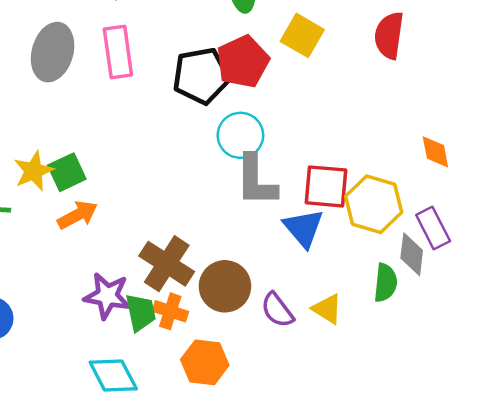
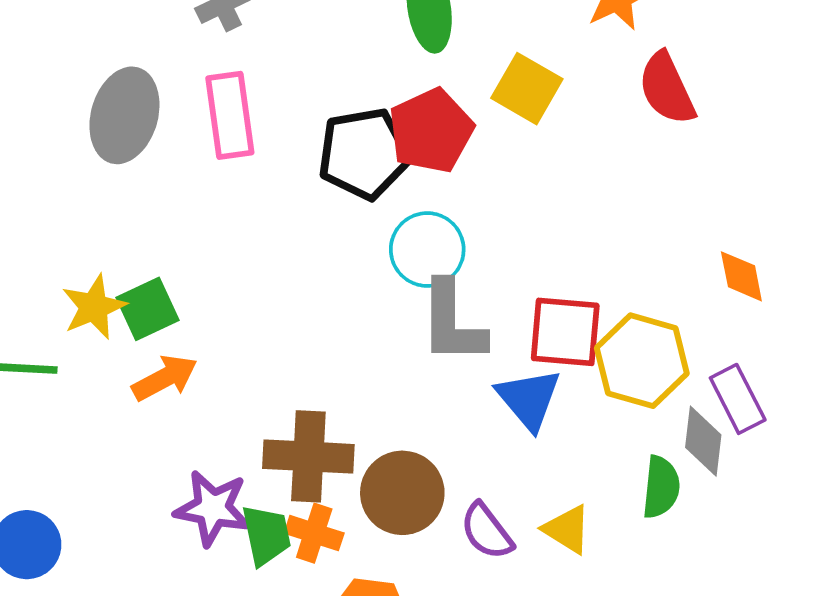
red semicircle: (389, 35) -> (667, 89), turned -33
brown cross: (167, 264) -> (308, 456), turned -30

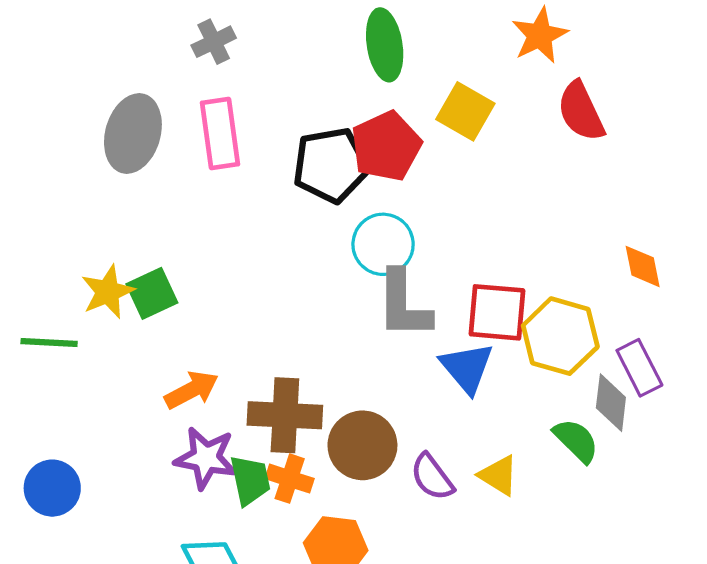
orange arrow: (165, 378) -> (192, 390), moved
green semicircle: (661, 487) -> (576, 441), turned -51

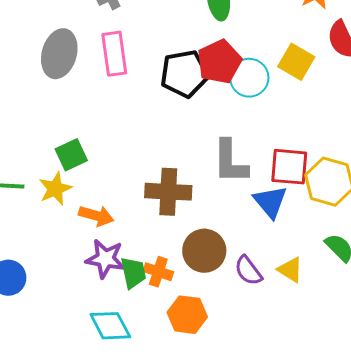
yellow square: (465, 111) -> (296, 62), moved
cyan circle: (383, 244) -> (249, 78), moved
yellow star: (108, 292) -> (55, 189), moved
orange arrow: (192, 390) -> (96, 216), turned 44
brown cross: (285, 415) -> (168, 192), moved

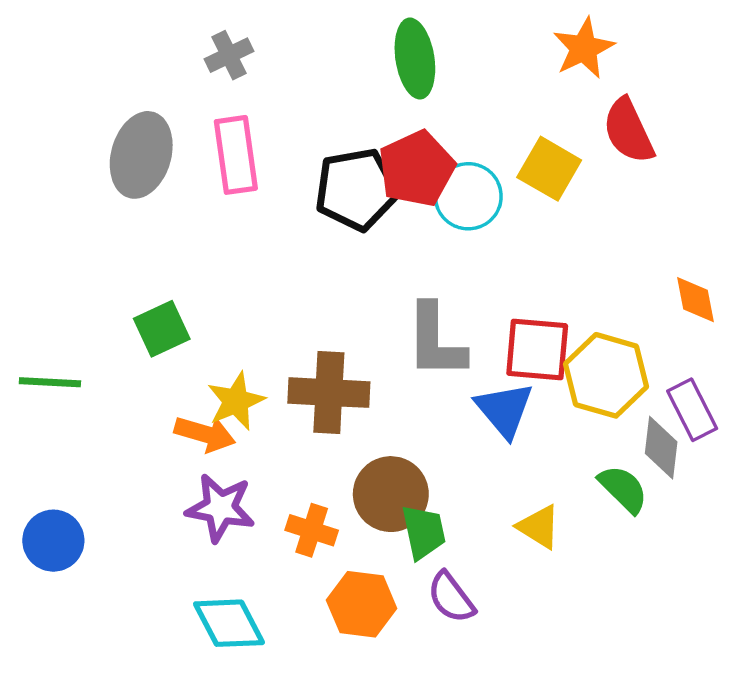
yellow star: (55, 189) -> (236, 401), moved
purple semicircle: (248, 271) -> (451, 597), moved
green trapezoid: (133, 273) -> (424, 532), moved

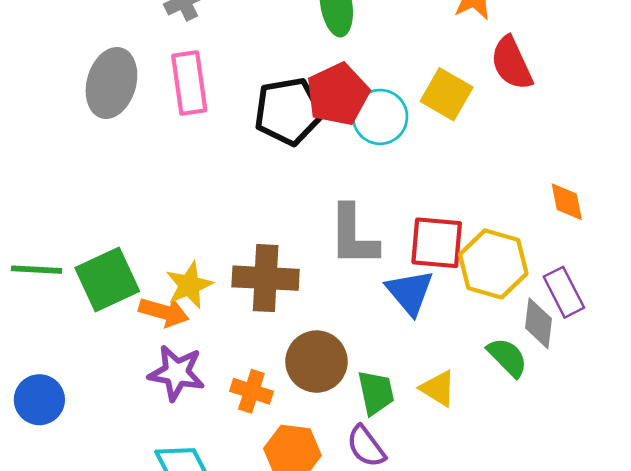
green square: (162, 329) -> (107, 280), moved, size x1.4
green trapezoid: (424, 532) -> (376, 393), moved

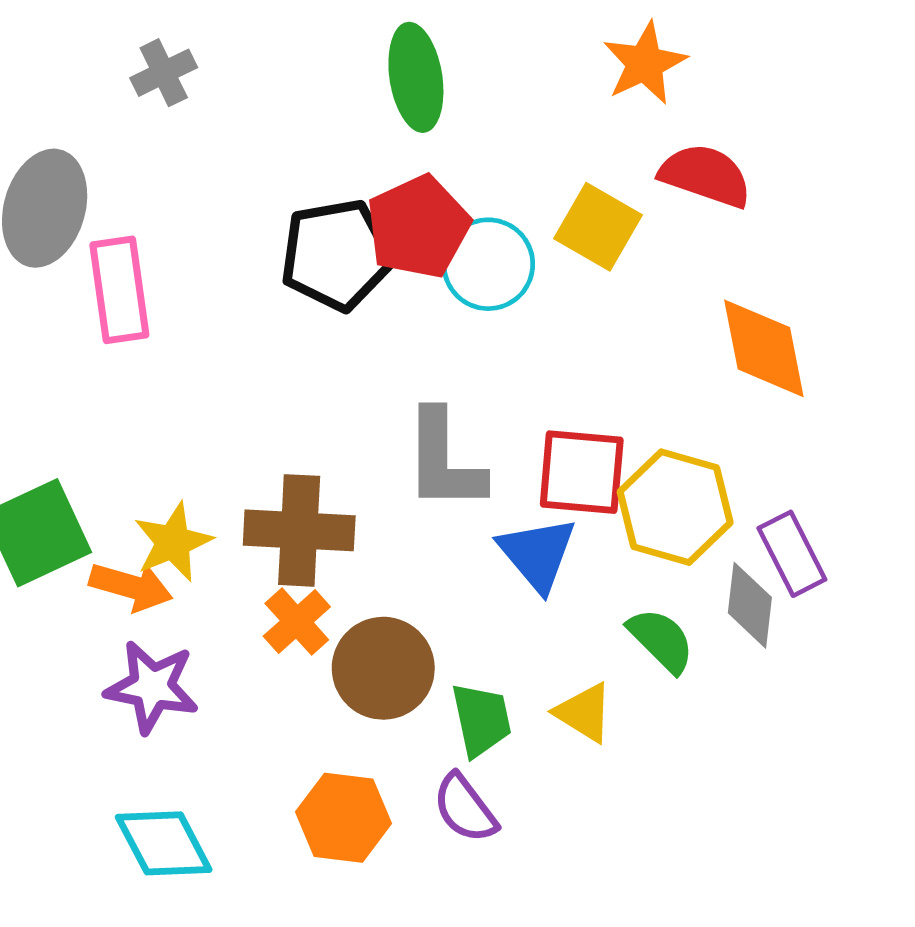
red semicircle: (512, 63) -> (705, 175), turned 134
pink rectangle: (189, 83) -> (119, 290), moved
orange diamond: (567, 202) -> (764, 348), moved, size x1.6
green semicircle: (507, 357) -> (661, 640), moved
orange cross: (251, 391) -> (297, 622), moved, turned 30

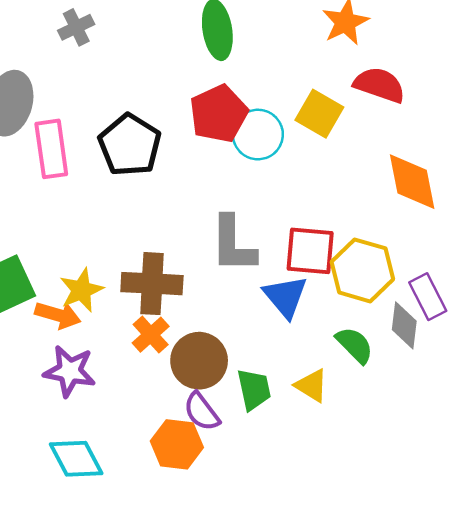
black pentagon: (337, 255) -> (130, 145), moved, turned -30
purple semicircle: (465, 808) -> (202, 412), moved

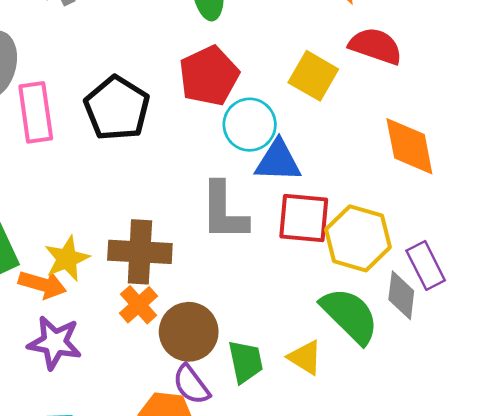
cyan circle: (258, 135) -> (250, 125), moved
blue triangle: (285, 297) -> (278, 161), moved, turned -48
green semicircle: (355, 345) -> (350, 316), size x1.5

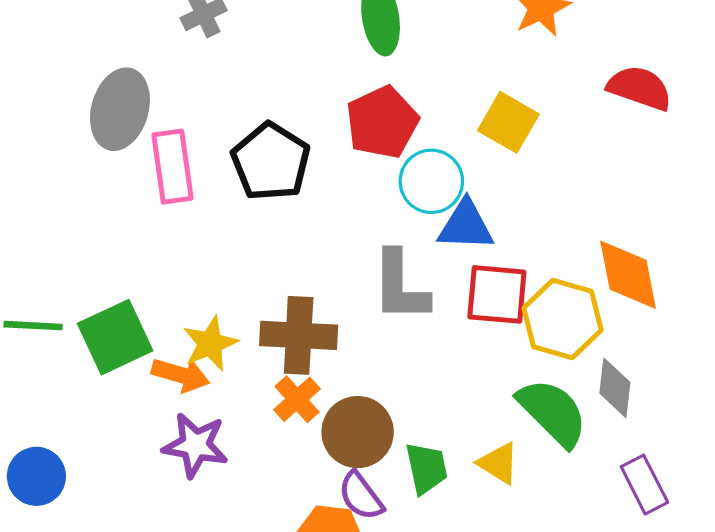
red semicircle: (376, 46) -> (640, 88), moved
orange diamond: (409, 146) -> (628, 275), moved
purple rectangle: (426, 265) -> (644, 485), moved

